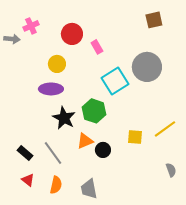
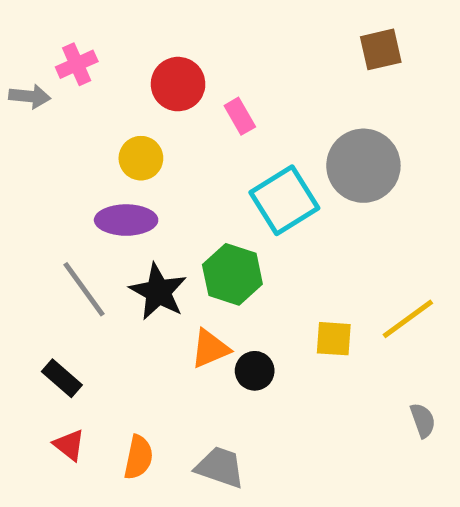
gray line: (53, 153) -> (84, 289), moved
gray trapezoid: (89, 189) -> (220, 467), turned 120

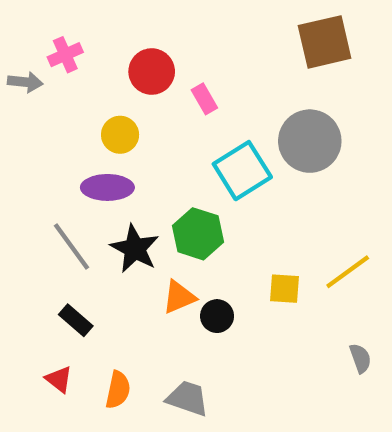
brown square: (381, 49) -> (325, 42), size x1.5
black rectangle: (62, 378) -> (76, 320), moved

